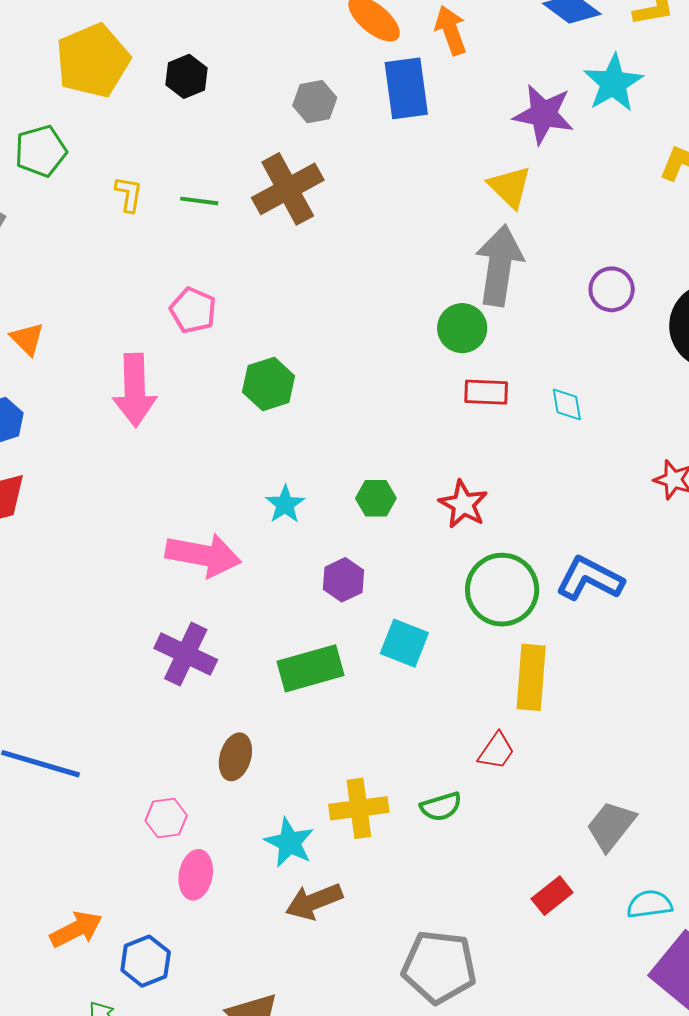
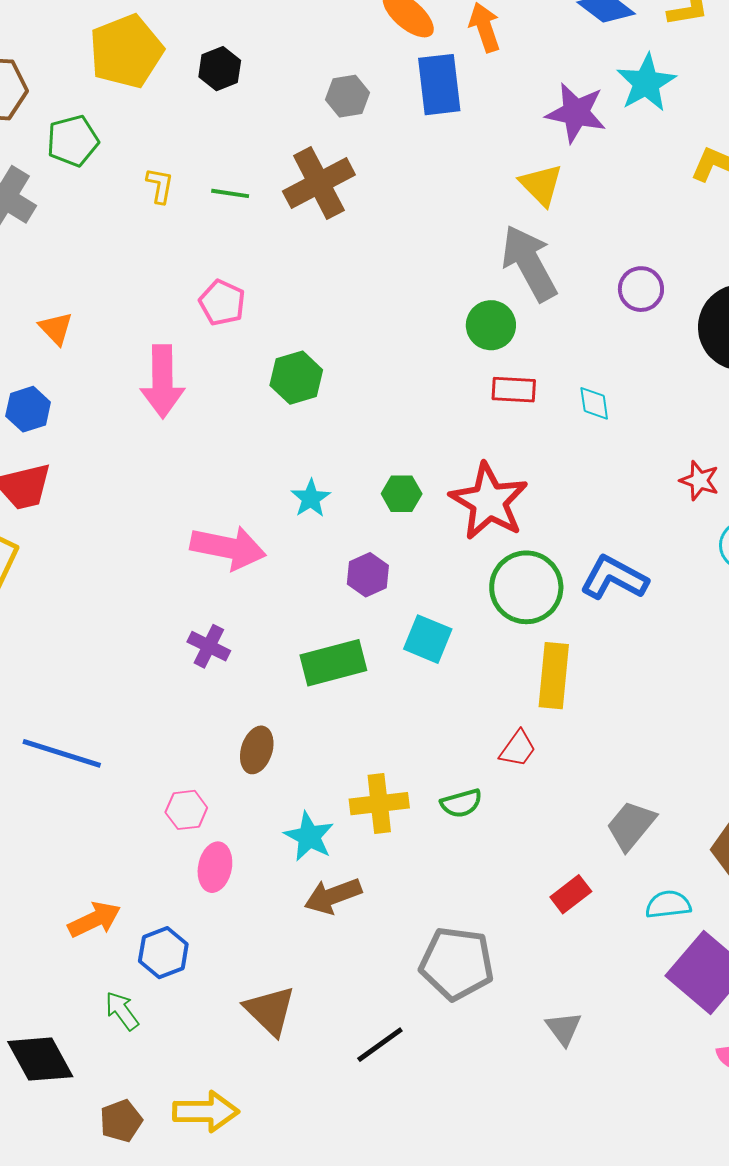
gray arrow: (499, 265) -> (529, 263), turned -38
red star: (463, 504) -> (489, 501), size x1.6
purple cross: (186, 654) -> (209, 646), size x0.7

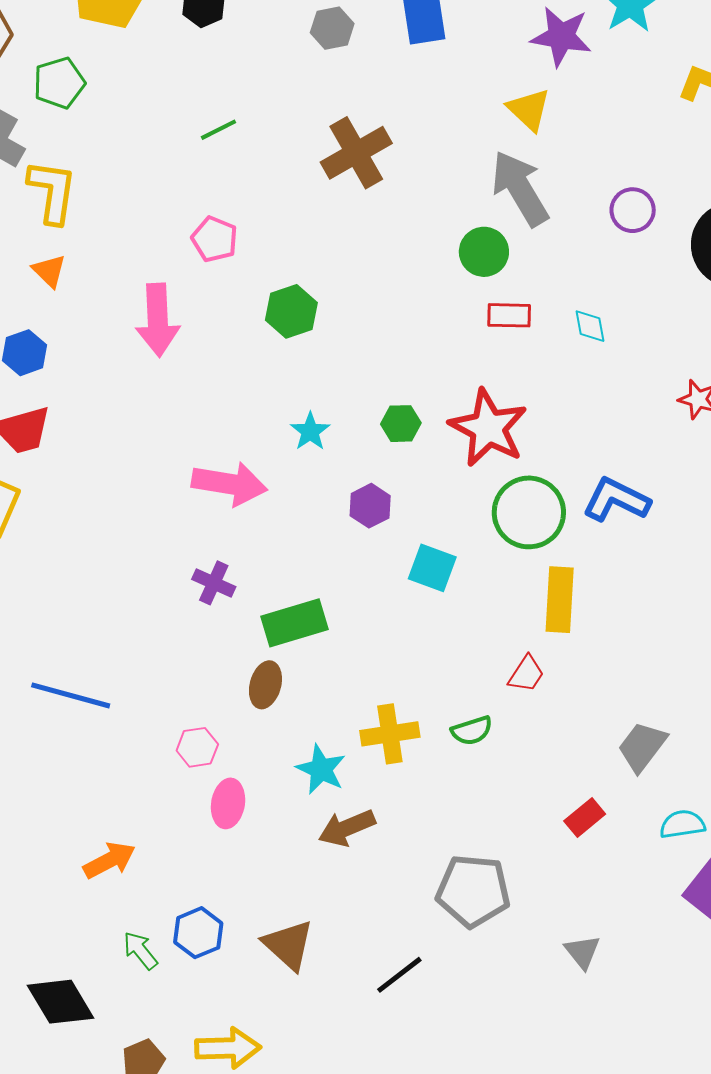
brown cross: (319, 183) -> (356, 153), moved
yellow L-shape: (160, 185) -> (52, 192), moved, size x1.8
green line: (230, 193) -> (219, 130), turned -33
green rectangle: (333, 663) -> (295, 623), moved
blue hexagon: (163, 953) -> (198, 933), moved

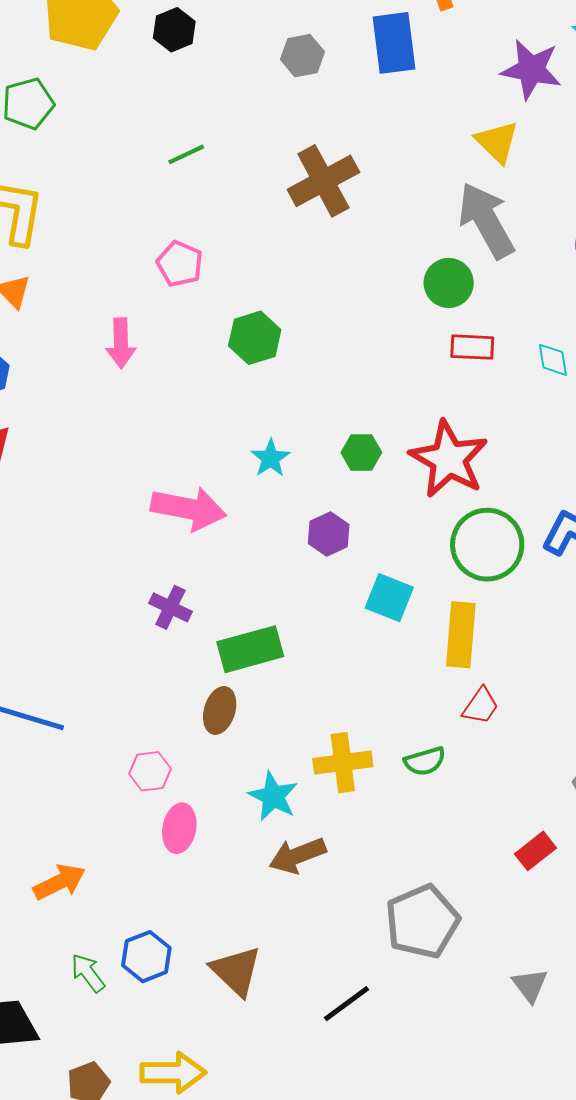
pink arrow: (158, 320) -> (121, 343), size x0.7
yellow rectangle: (560, 600) -> (461, 635), moved
gray pentagon: (473, 891) -> (422, 922), turned -30

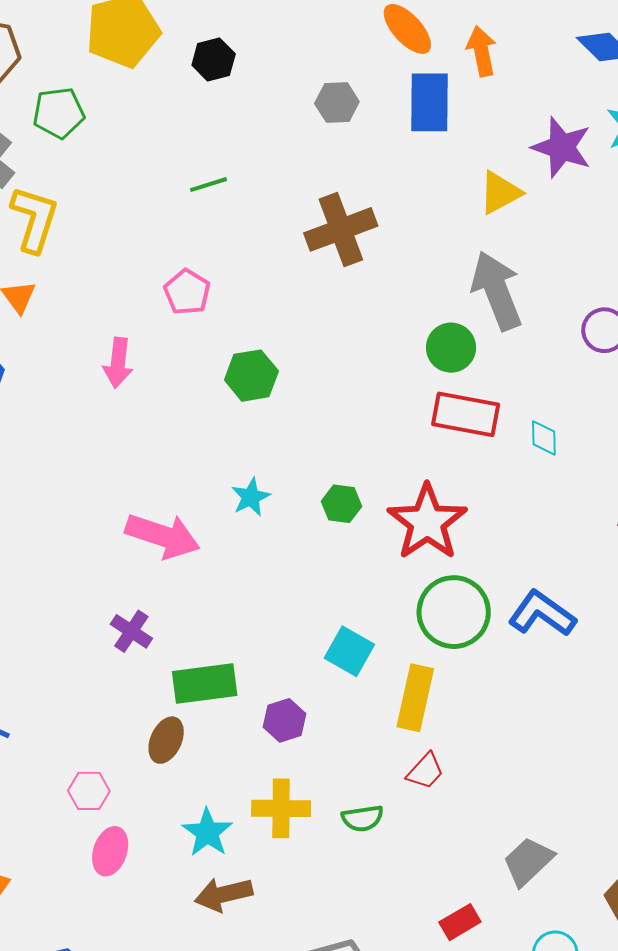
yellow triangle: (497, 142) -> (500, 193), moved, turned 39
red rectangle: (472, 347) -> (466, 414), size x1.5
purple hexagon: (329, 534) -> (285, 720), moved

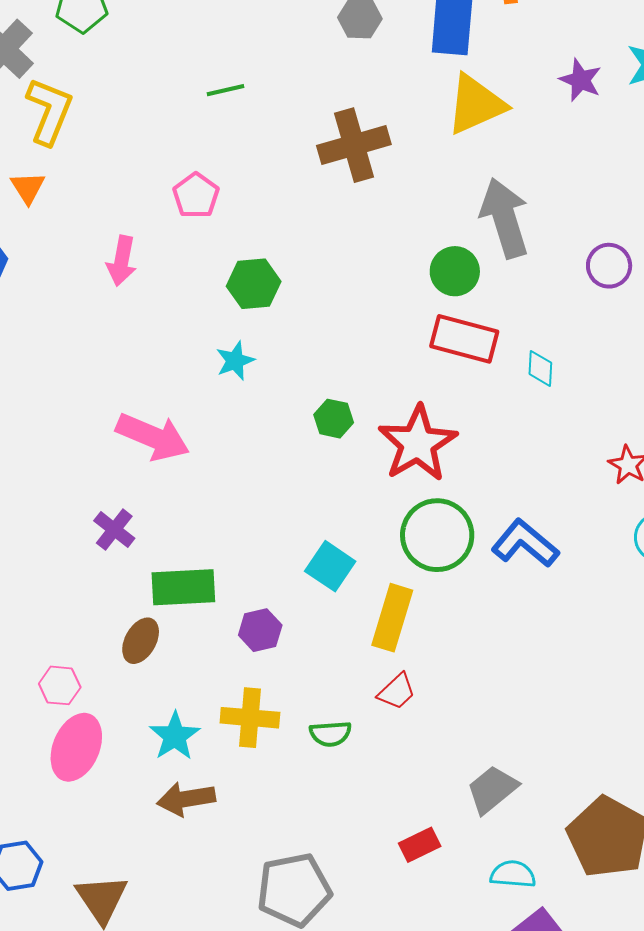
purple star: (562, 147) -> (581, 80), size x0.7
yellow triangle: (500, 193) -> (476, 104), moved, size x1.4
cyan star: (251, 497) -> (235, 361), moved
pink ellipse: (110, 851) -> (76, 747), size x1.4

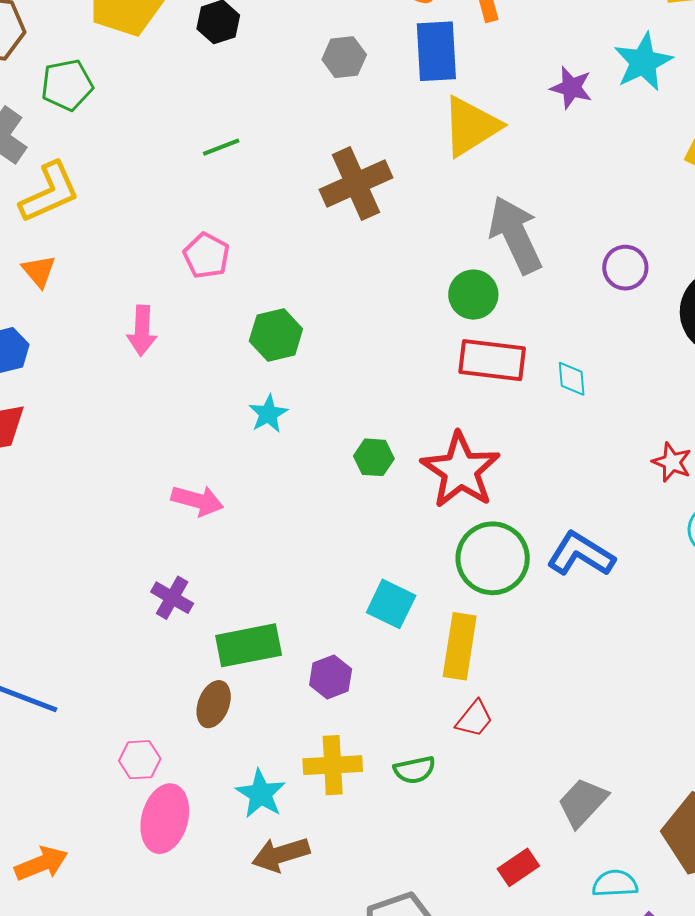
yellow L-shape: (49, 111) -> (50, 192), turned 52
pink arrow: (153, 437) -> (197, 500), size x0.7

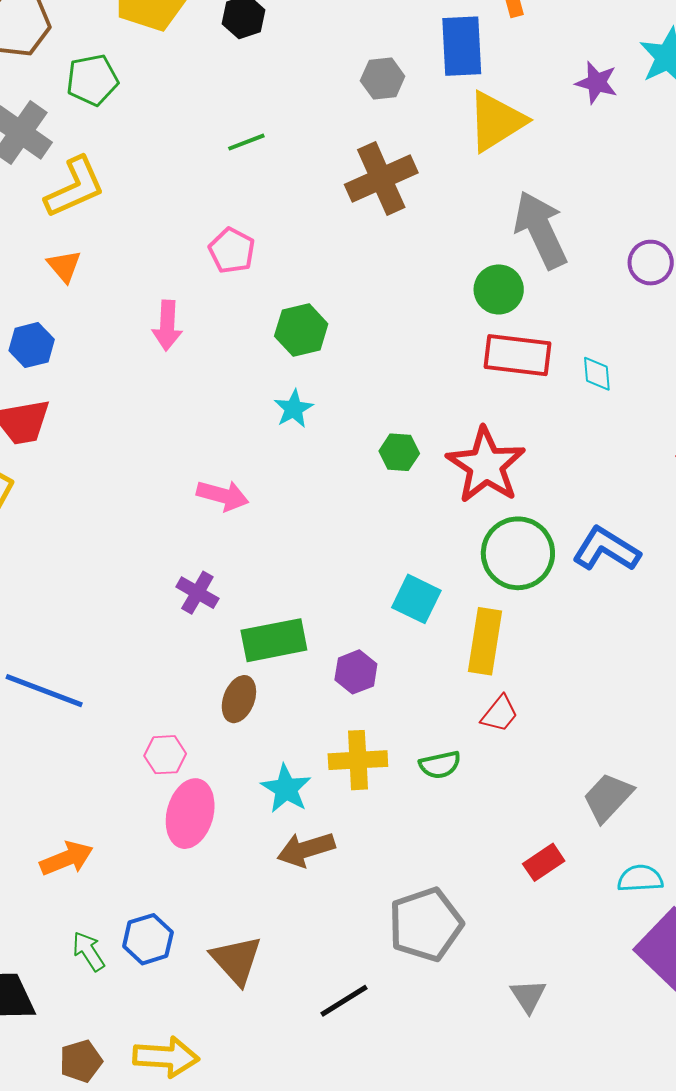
gray hexagon: (344, 57) -> (383, 79), moved

